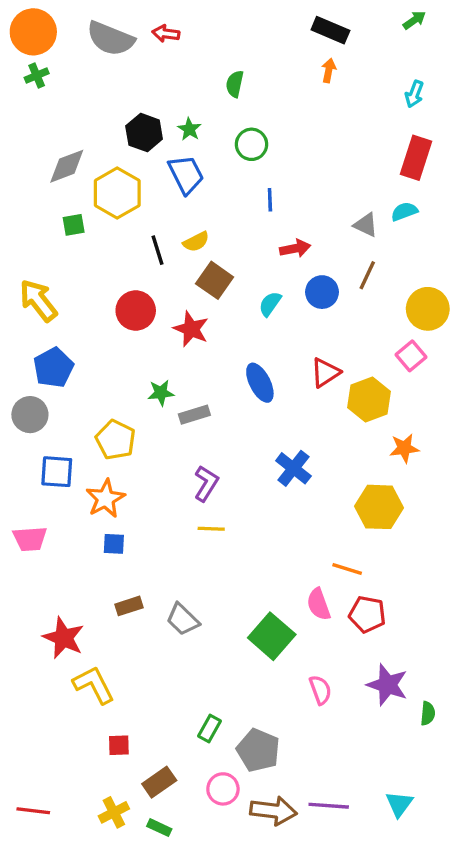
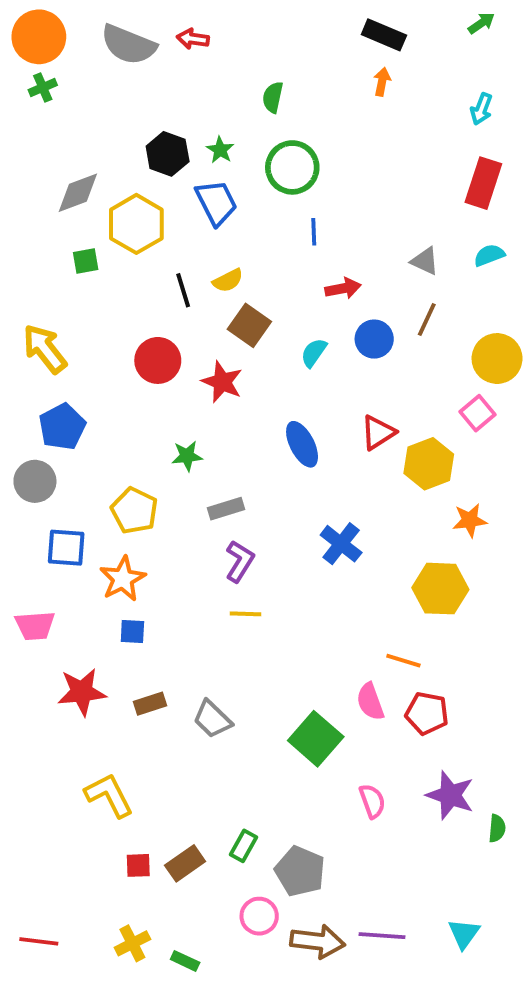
green circle: (252, 144) -> (292, 167), size x1.4
cyan semicircle: (404, 211) -> (489, 255), moved
gray rectangle: (194, 415) -> (226, 509), moved
red star: (63, 638) -> (82, 692), moved, turned -30
brown rectangle: (159, 782) -> (185, 863), moved

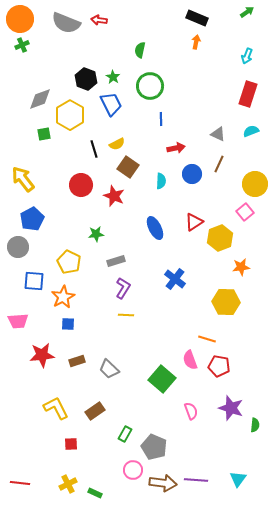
cyan semicircle: (314, 353) -> (161, 181), turned 147
brown rectangle: (185, 863) -> (95, 411), moved

